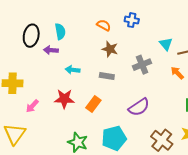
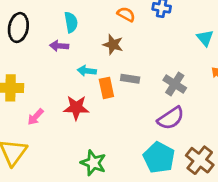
black ellipse: (31, 36) -> (18, 27), moved
brown star: (110, 49) -> (113, 45), moved
gray cross: (142, 65) -> (175, 84), moved, turned -36
orange rectangle: (93, 104) -> (106, 88), moved, turned -49
cyan pentagon: (114, 138) -> (159, 158), moved, turned -30

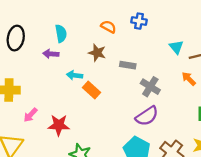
gray rectangle: (130, 79) -> (128, 65), moved
orange rectangle: (106, 88) -> (91, 90), turned -36
red star: (76, 108) -> (59, 125), moved

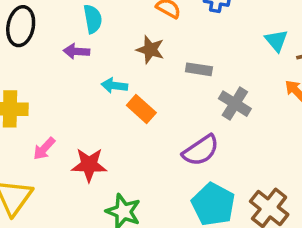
purple semicircle: (147, 116) -> (201, 150), moved

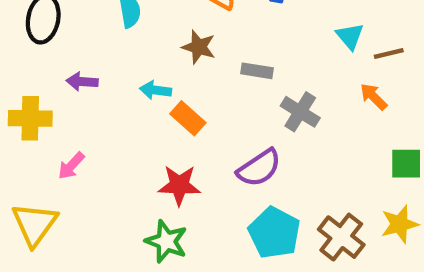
purple arrow: (77, 51) -> (82, 82), moved
red star: (89, 165) -> (179, 185), moved

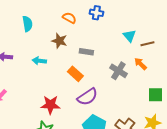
gray cross: (300, 112) -> (118, 71), moved
orange rectangle: (188, 118) -> (75, 74), moved

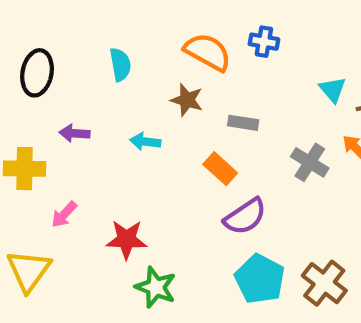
orange semicircle: (69, 18) -> (208, 52), size x1.6
red star: (50, 105) -> (127, 239), moved

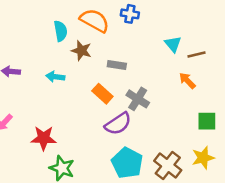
cyan semicircle: (120, 65) -> (61, 31), moved
gray cross: (310, 162) -> (138, 99), moved

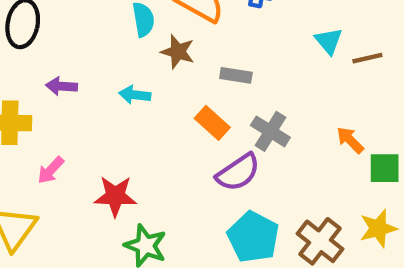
orange arrow: (187, 81) -> (350, 140), moved

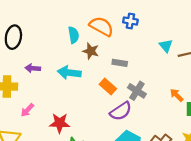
cyan arrow: (135, 95) -> (69, 73), size x1.5

